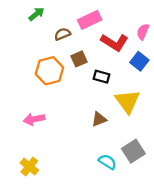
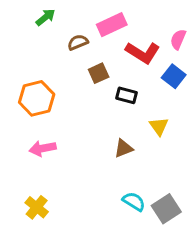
orange hexagon: (49, 71) -> (37, 98), moved
yellow triangle: (127, 101) -> (159, 126), size x0.6
gray square: (133, 151) -> (166, 209), moved

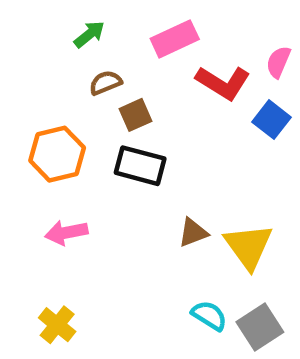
green arrow: (45, 17) -> (89, 34), moved
brown semicircle: (78, 42) -> (106, 83), moved
brown square: (99, 73) -> (135, 115), moved
black rectangle: (126, 95) -> (140, 166), moved, size x1.5
yellow triangle: (159, 126) -> (248, 246), moved, size x1.6

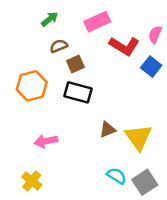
pink arrow: (66, 233) -> (46, 141), moved

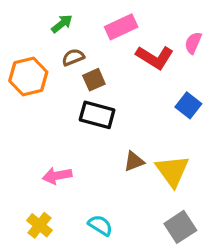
blue square: (151, 67) -> (188, 105), moved
orange hexagon: (32, 86) -> (28, 76), moved
cyan semicircle: (117, 176) -> (100, 225), moved

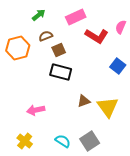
gray square: (180, 227) -> (90, 141), moved

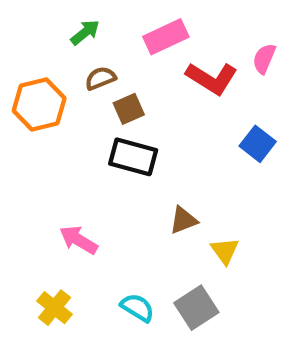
yellow triangle: (108, 107) -> (225, 251), moved, size x0.6
pink arrow: (36, 110) -> (78, 240), turned 42

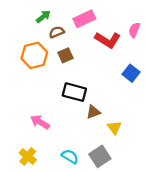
brown semicircle: (100, 78) -> (57, 32), moved
orange hexagon: (39, 104) -> (34, 55), moved
black rectangle: (133, 157) -> (74, 92), moved

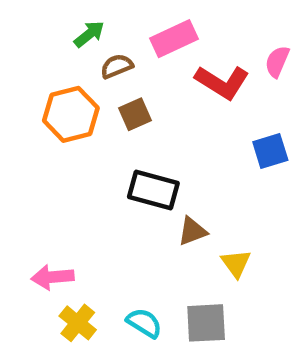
blue square: (131, 73) -> (270, 151), turned 35
pink arrow: (40, 122) -> (53, 277), moved, turned -36
yellow cross: (28, 156) -> (78, 323), moved
gray square: (100, 156) -> (206, 323), turned 30

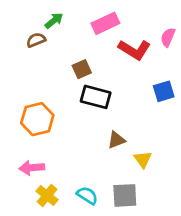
brown semicircle: (117, 66) -> (36, 40), moved
orange hexagon: (71, 114) -> (37, 119), moved
black rectangle: (153, 190) -> (96, 97), moved

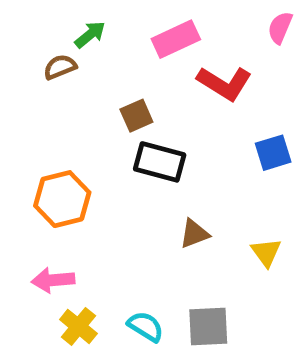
pink semicircle: (168, 37) -> (280, 28), moved
yellow triangle: (143, 159) -> (266, 252), moved

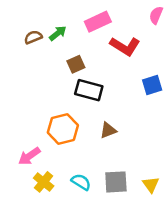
green arrow: (90, 35) -> (58, 33), moved
orange hexagon: (62, 199) -> (63, 129), moved
yellow triangle: (266, 252) -> (151, 185), moved
pink arrow: (53, 280) -> (29, 156), turned -30

